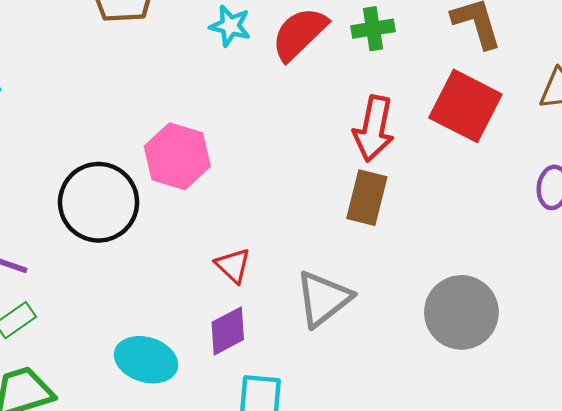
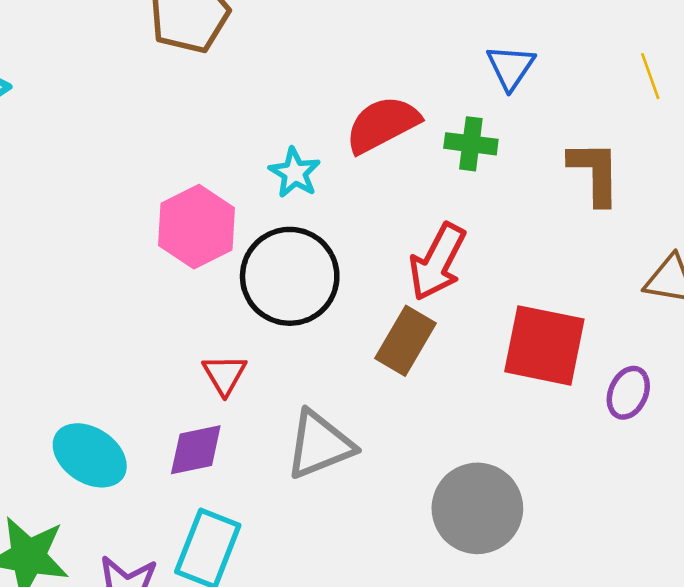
cyan star: (230, 26) -> (295, 173), moved
red square: (465, 106) -> (544, 345), moved, turned -32
black circle: (99, 202) -> (290, 276), moved

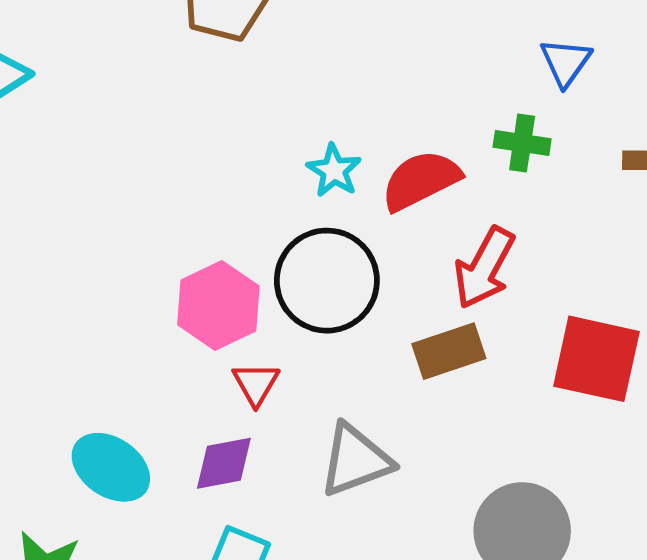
red semicircle: (382, 124) -> (421, 180), moved
pink hexagon: (197, 227) -> (218, 305), moved
brown rectangle: (406, 341) -> (449, 351), turned 40

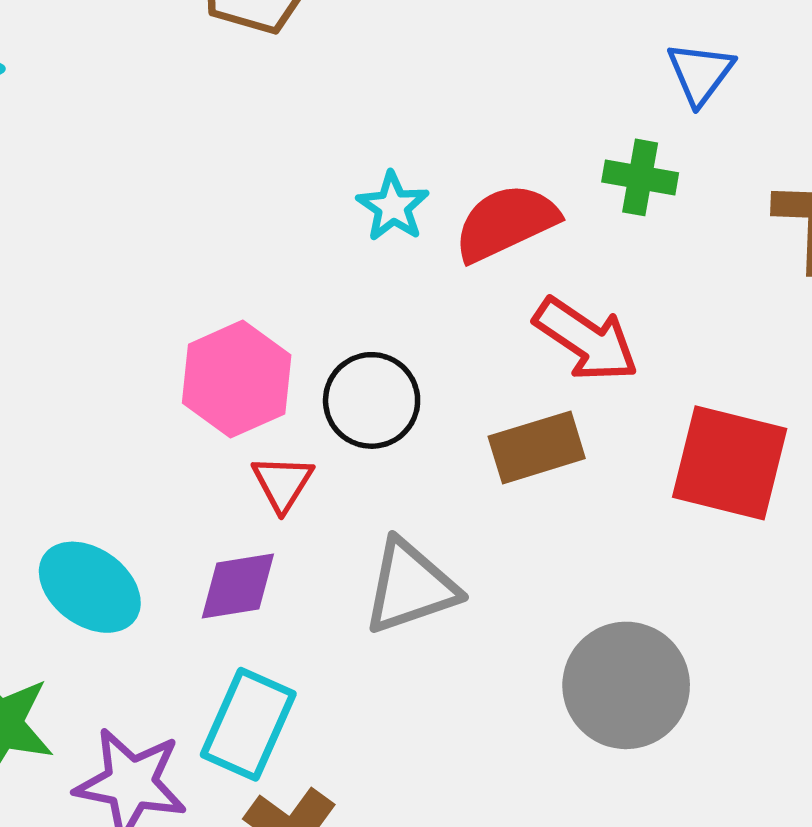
red arrow: (484, 268) -> (586, 340), turned -86
black circle: (327, 281) -> (372, 400), moved, size x0.7

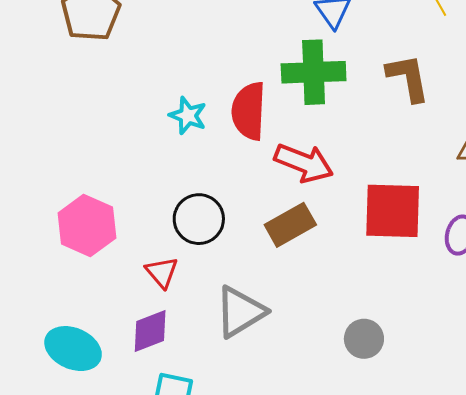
green cross: (640, 177) -> (314, 72), size x1.6
red semicircle: (506, 223) -> (249, 111), turned -50
pink hexagon: (237, 379) -> (87, 226), moved
gray circle: (626, 685) -> (364, 339), size x0.6

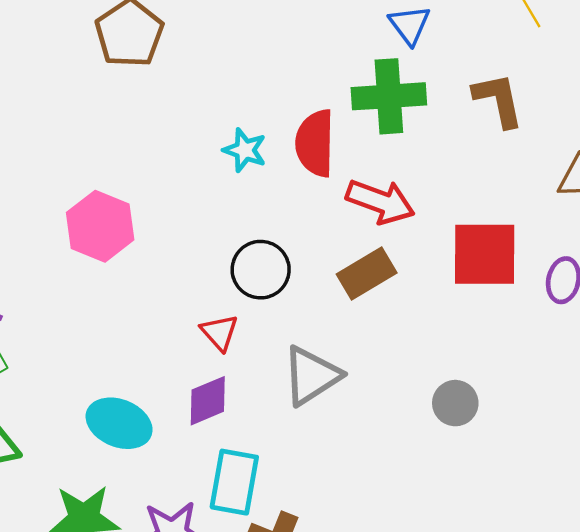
pink hexagon: (87, 226) -> (100, 226), moved

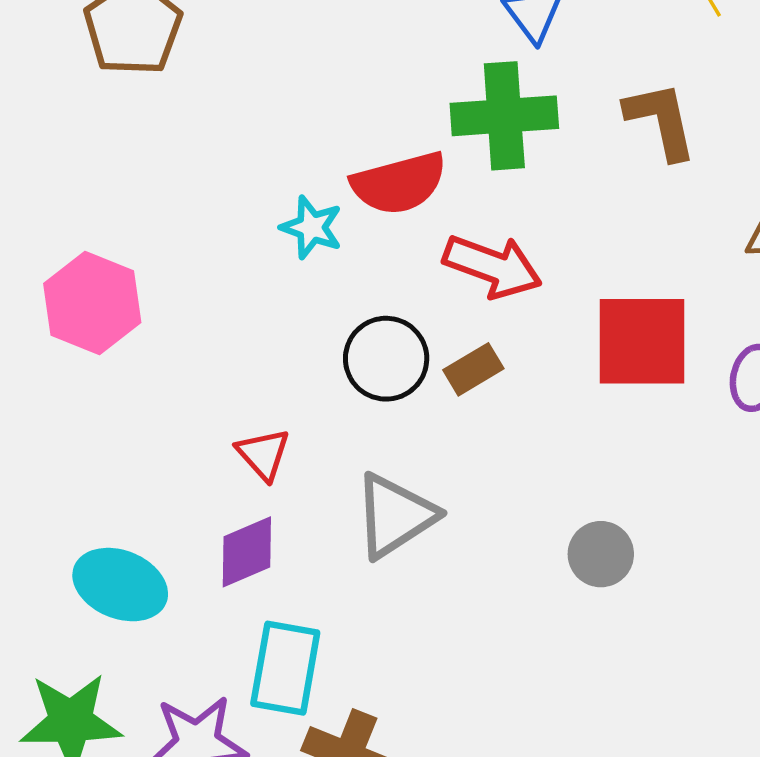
red semicircle: (315, 143) -> (399, 183), turned -106
cyan star: (245, 150) -> (311, 227), moved
black circle: (261, 270) -> (386, 359), moved
brown rectangle: (367, 274) -> (473, 369), size x0.7

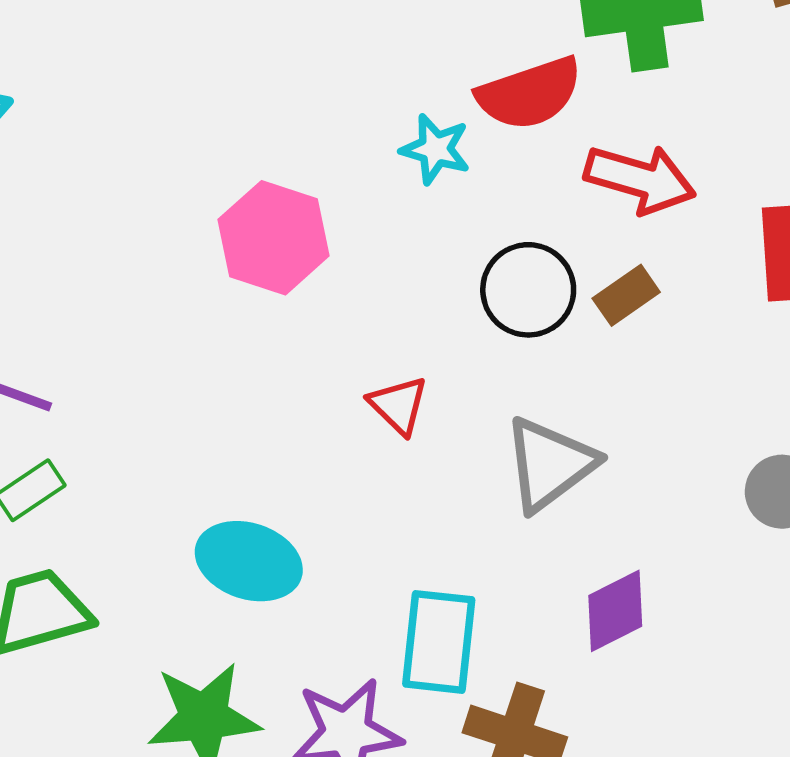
pink hexagon: (92, 303) -> (273, 238), moved
purple diamond: (247, 552) -> (615, 611), moved

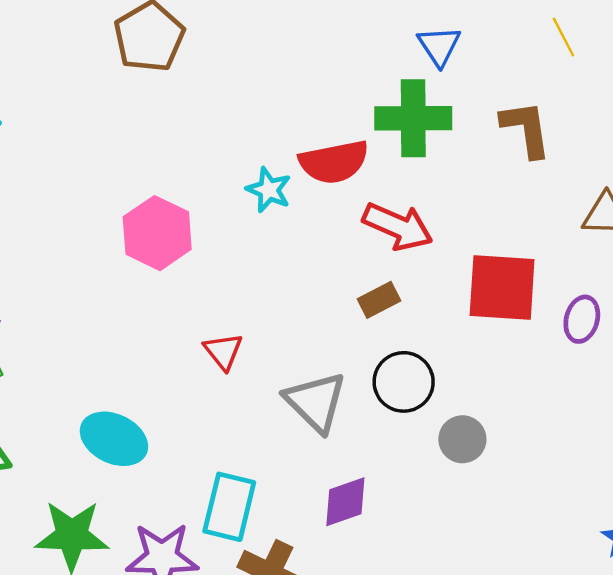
black circle: (528, 290) -> (404, 382), moved
gray triangle: (550, 464) -> (315, 402), turned -46

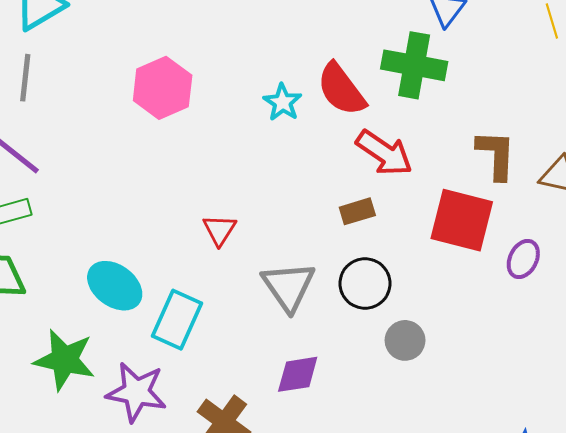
brown L-shape: (526, 129) -> (496, 155), moved
red semicircle: (334, 162) -> (341, 89), turned 54
pink hexagon: (157, 233) -> (163, 88), moved
cyan rectangle: (229, 507) -> (177, 320), moved

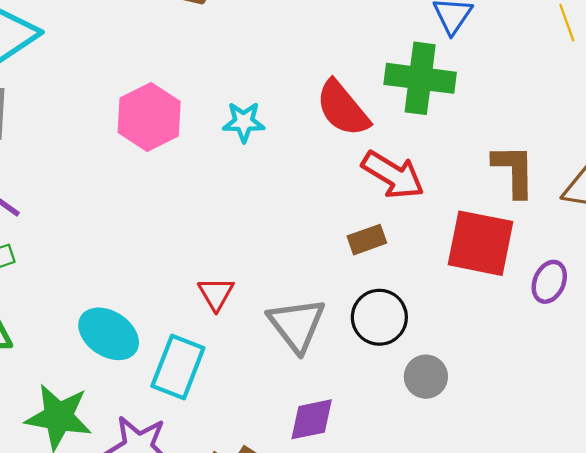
cyan star: (283, 102) -> (244, 122), moved, turned -30
red triangle: (219, 230) -> (216, 294), moved

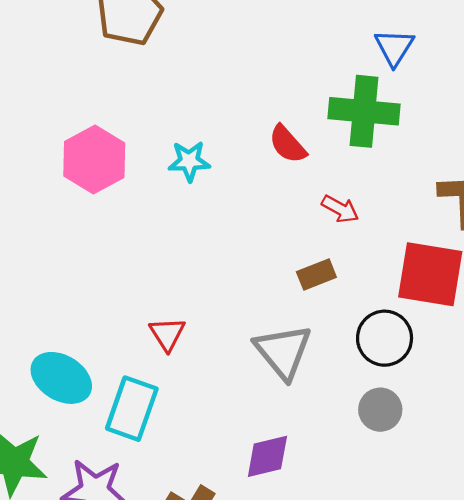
red semicircle: (343, 108) -> (288, 144), size x0.7
red arrow: (393, 175) -> (340, 209), size x0.6
black circle: (379, 317) -> (385, 338), moved
gray triangle: (297, 325) -> (283, 352), moved

